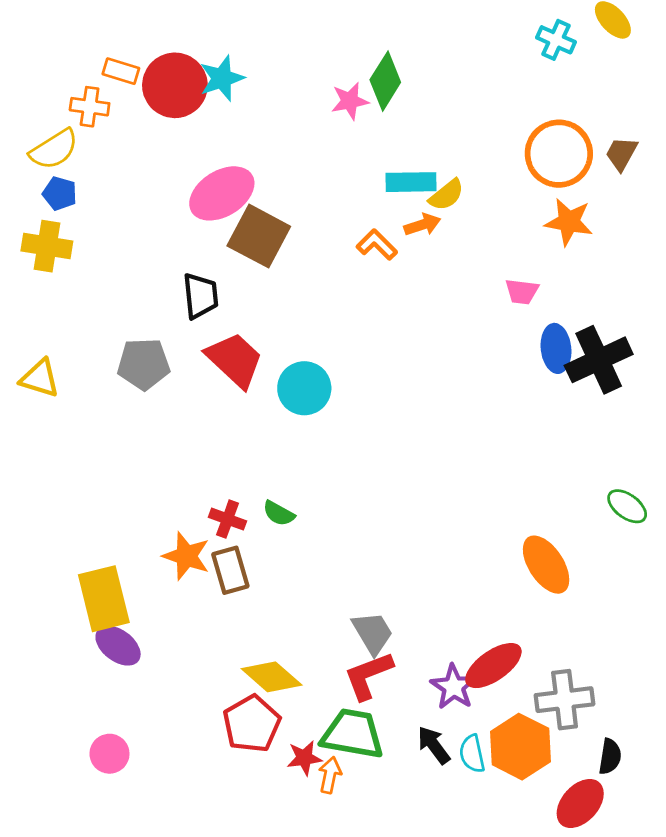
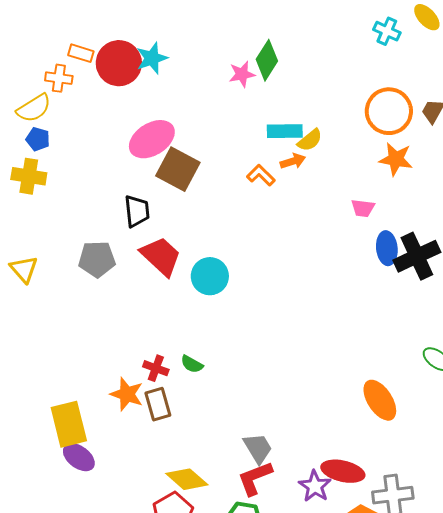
yellow triangle: (40, 378) -> (24, 269), turned 32
red ellipse: (493, 666) -> (343, 471), turned 48

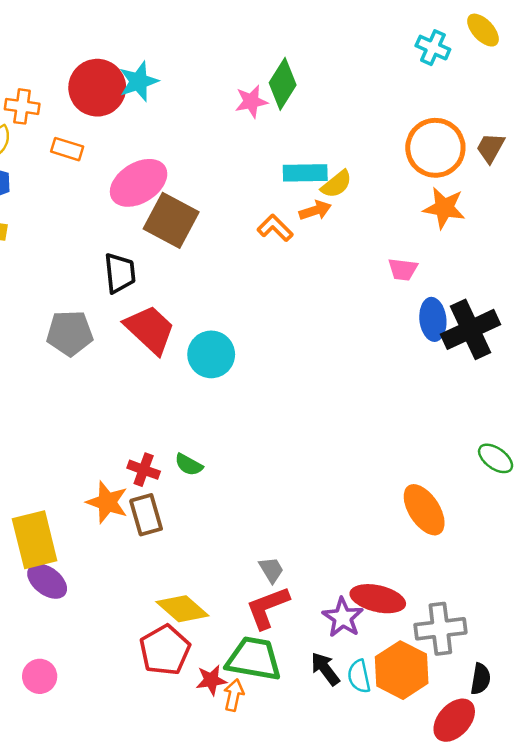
orange rectangle: (81, 53) -> (67, 149), moved
gray trapezoid: (258, 448) -> (271, 570), size x0.7

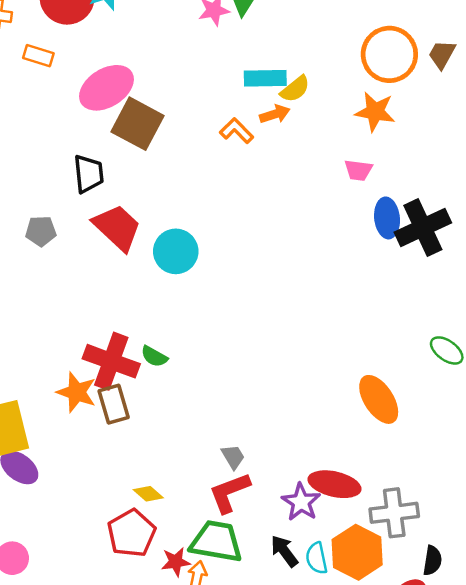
orange star: (444, 208) -> (375, 112), moved
gray pentagon: (70, 333) -> (41, 231), size x0.7
red cross: (144, 470) -> (111, 361), size x1.8
yellow diamond: (182, 609) -> (148, 494), size x0.6

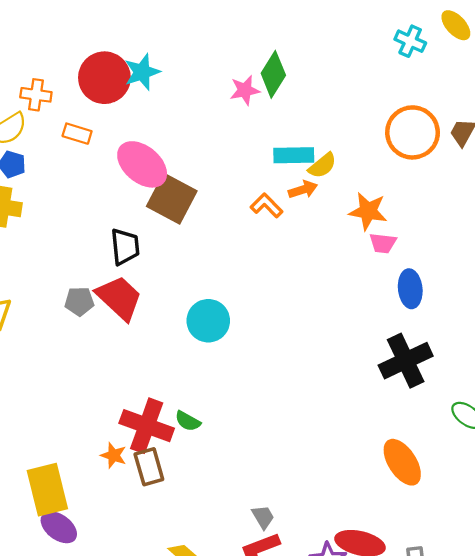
pink ellipse: (106, 88) -> (142, 164), turned 72
orange star: (375, 112) -> (368, 211), moved
red trapezoid: (117, 227) -> (119, 298), moved
black cross: (423, 227) -> (406, 361), moved
orange star: (77, 392) -> (114, 455), size x0.7

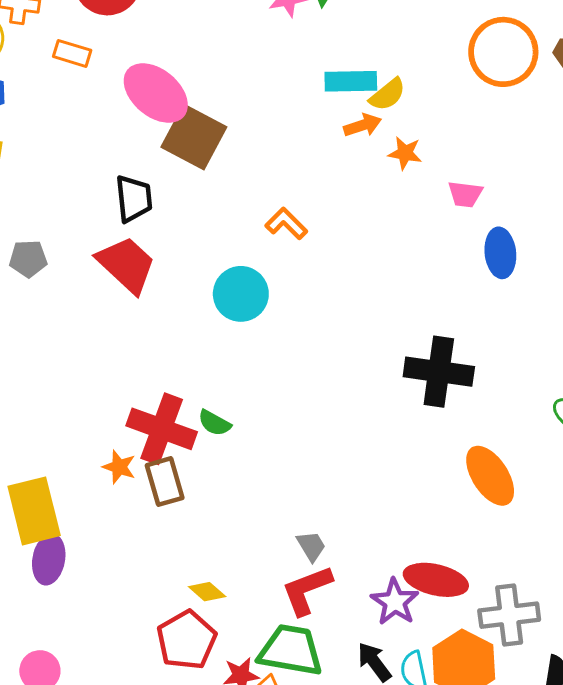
orange L-shape: (266, 205) -> (286, 224), moved
orange star: (368, 211) -> (405, 153), moved, size x0.7
gray pentagon: (79, 301) -> (28, 259), moved
black cross: (406, 361) -> (439, 372), moved, turned 33
purple ellipse: (59, 527) -> (49, 559), turned 63

